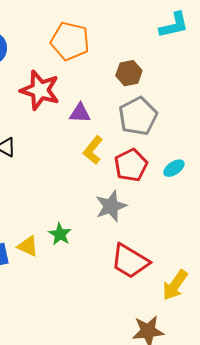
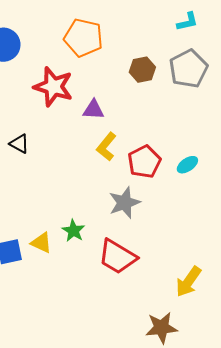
cyan L-shape: (174, 25) -> (187, 22), size x0.7
gray pentagon: (138, 116) -> (188, 69), moved
red trapezoid: (130, 261) -> (117, 257), moved

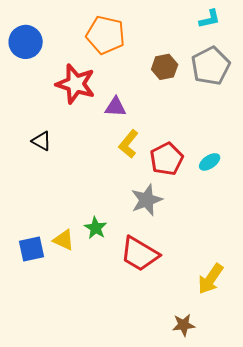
brown star: (161, 328) -> (184, 325), size x0.7

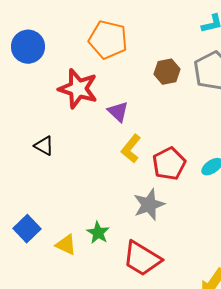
purple triangle: (116, 107) -> (118, 112), turned 40
blue square: (32, 249) -> (27, 229), moved, turned -32

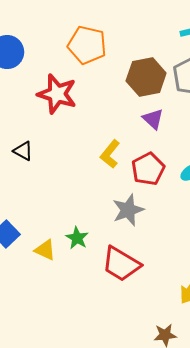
brown hexagon: (167, 72) -> (146, 77), size x1.5
purple triangle: (118, 112) -> (153, 119), moved

